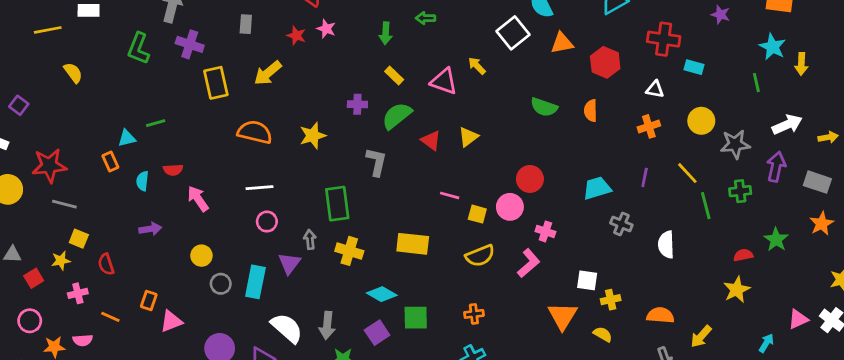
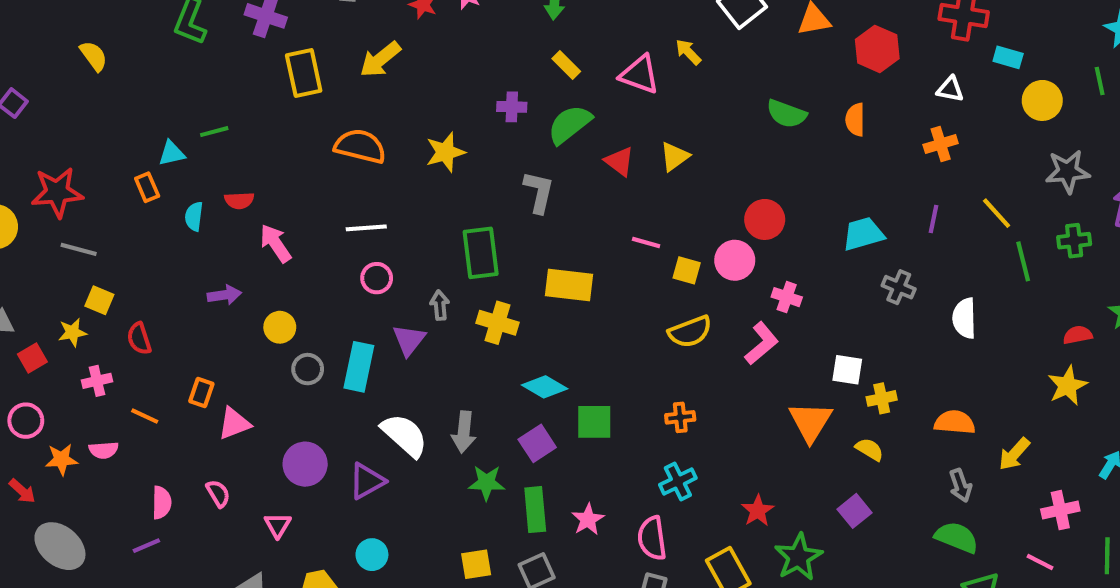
yellow circle: (701, 121) -> (1042, 100), moved
purple arrow: (150, 229) -> (224, 295), moved
yellow rectangle: (413, 244) -> (569, 285), moved

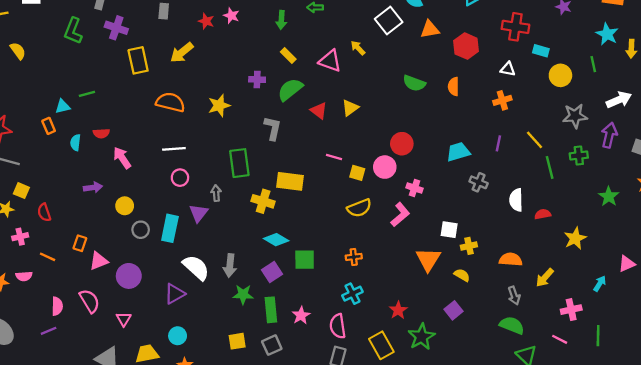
yellow cross: (498, 323) -> (263, 201), moved
red semicircle: (1078, 335) -> (543, 214), moved
purple circle: (305, 464) -> (129, 276), moved
pink semicircle: (218, 493) -> (90, 301), size x1.5

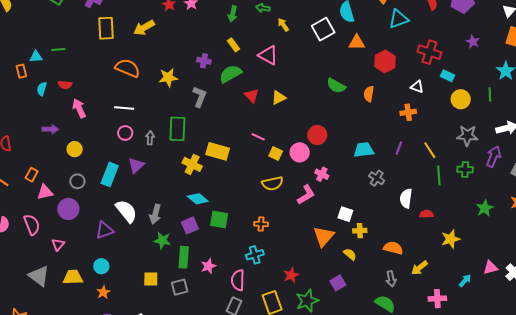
yellow arrow: (358, 48) -> (283, 25), moved
gray L-shape: (273, 128) -> (200, 97), moved
gray arrow: (216, 193) -> (150, 138), moved
gray circle: (141, 230) -> (77, 181), moved

